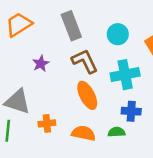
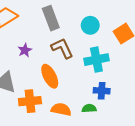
orange ellipse: (87, 95) -> (50, 76), moved
orange cross: (47, 123) -> (30, 101), size x1.5

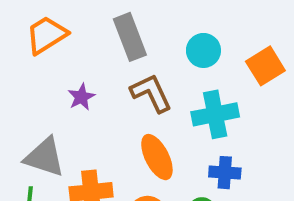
orange ellipse: (50, 76) -> (157, 157), moved

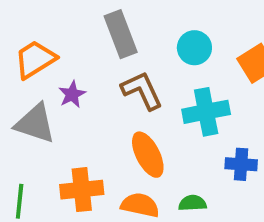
orange trapezoid: (47, 35) -> (35, 59), moved
gray triangle: (45, 157) -> (35, 123), moved
blue cross: (225, 173) -> (241, 164), moved

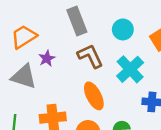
cyan cross: (206, 112) -> (130, 69), turned -32

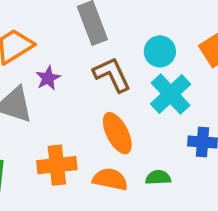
cyan circle: (123, 29) -> (160, 51), moved

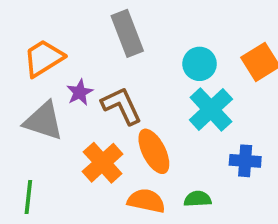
brown L-shape: (112, 75) -> (122, 106), moved
orange cross: (57, 165) -> (103, 163), moved, turned -36

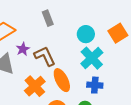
gray rectangle: (127, 33) -> (48, 18), size x0.7
blue cross: (245, 161) -> (95, 85), moved

